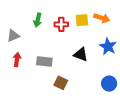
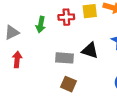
green arrow: (38, 20) -> (41, 25), moved
gray rectangle: (44, 62) -> (64, 58), moved

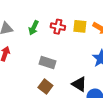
black triangle: (90, 51) -> (79, 84), moved

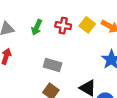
yellow square: (80, 26) -> (87, 25), turned 32

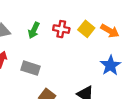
gray rectangle: (53, 65) -> (31, 68), moved

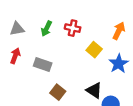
yellow square: (86, 29) -> (94, 50), moved
orange arrow: (110, 31) -> (119, 31), turned -96

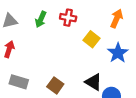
gray rectangle: (43, 64) -> (19, 82), moved

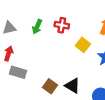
gray rectangle: (19, 82) -> (18, 72), moved
black triangle: (93, 82) -> (73, 86), moved

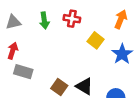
green arrow: (37, 27) -> (44, 21), turned -32

